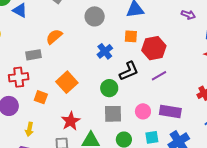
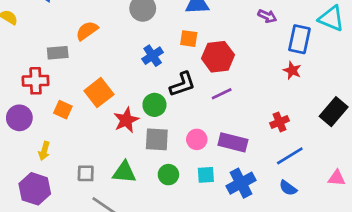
red star: (71, 121) -> (126, 120), moved

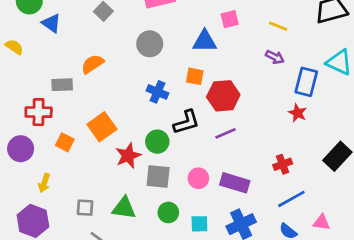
blue cross: (153, 56) -> (158, 92), turned -36
cyan square: (206, 175) -> (199, 224), moved
pink triangle: (337, 178) -> (321, 222), moved

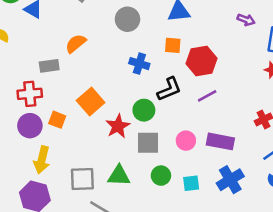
purple circle: (21, 149) -> (30, 126), moved
yellow arrow: (44, 183) -> (42, 160), size x1.5
gray square: (85, 208) -> (82, 179), size x1.5

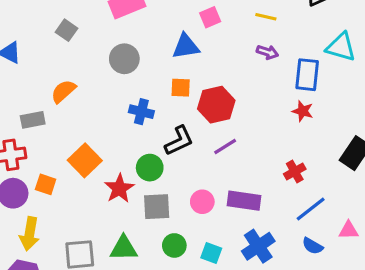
cyan square: (191, 183) -> (211, 253), turned 30

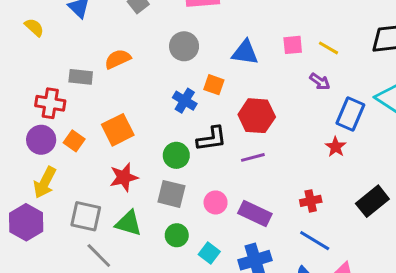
pink square: (210, 17) -> (293, 45), moved
orange square: (181, 88) -> (214, 85), moved
red star: (119, 188) -> (124, 177), moved
blue line: (311, 209) -> (315, 241), turned 52

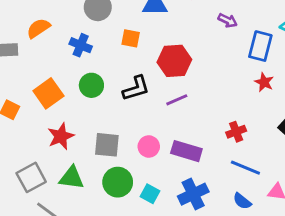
blue cross: (185, 101) -> (81, 45), moved
red star: (336, 147) -> (264, 82), moved
green circle: (176, 155) -> (91, 85), moved
gray square: (86, 216) -> (31, 177), turned -32
green circle: (177, 235) -> (118, 182), size x1.4

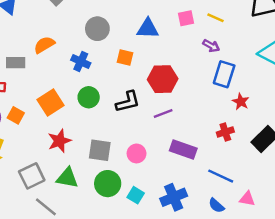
blue rectangle: (260, 46) -> (224, 74), moved
red cross: (236, 132) -> (225, 132), moved
purple rectangle: (186, 151) -> (183, 150), moved

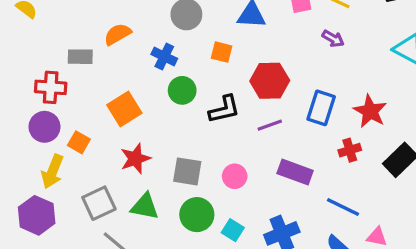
blue rectangle: (224, 74) -> (321, 108), moved
green circle: (89, 97) -> (182, 90), moved
red star: (241, 102) -> (370, 111), size x1.5
orange square: (16, 115) -> (79, 142), moved

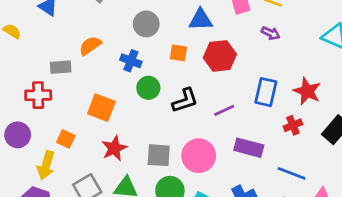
red hexagon: (270, 81) -> (220, 56), moved
orange square: (124, 109) -> (101, 108), turned -32
purple circle: (44, 127) -> (18, 135), moved
pink circle: (235, 176) -> (199, 156), size x1.6

